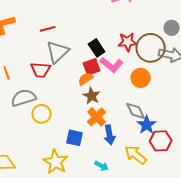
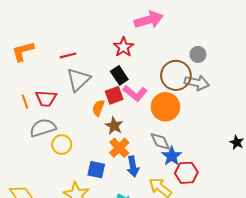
red star: (128, 42) -> (124, 47), moved, turned -30
red trapezoid: (41, 70) -> (46, 98), moved
orange circle: (141, 78) -> (165, 107), size x1.4
orange semicircle: (86, 79) -> (98, 108), moved, turned -35

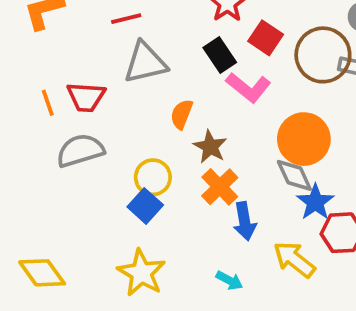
gray triangle: (78, 80) -> (145, 63), turned 30
red square: (114, 95) -> (266, 38), moved, turned -36
orange circle: (165, 107) -> (304, 139), moved
yellow circle: (62, 145) -> (153, 177), moved
blue square: (96, 170) -> (145, 206), moved, turned 30

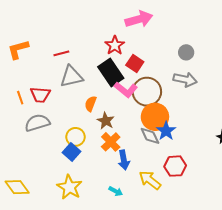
black rectangle: (220, 55) -> (111, 73), size x1.5
brown circle: (323, 55) -> (147, 92), moved
blue star: (315, 202) -> (166, 131), moved

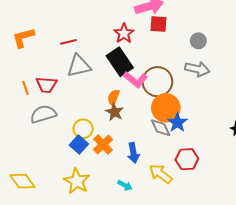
red square: (135, 63) -> (159, 24), moved, turned -30
orange semicircle: (91, 104) -> (113, 97), moved
orange cross: (111, 142) -> (103, 145), moved

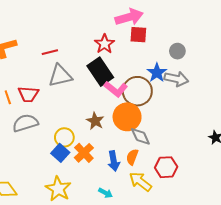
orange semicircle: (113, 97) -> (132, 157), moved
orange circle: (166, 108) -> (127, 117), moved
blue star: (177, 123) -> (157, 73), moved

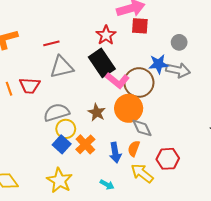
blue star: (157, 73) -> (159, 64), turned 30
gray semicircle: (25, 123) -> (56, 112), moved

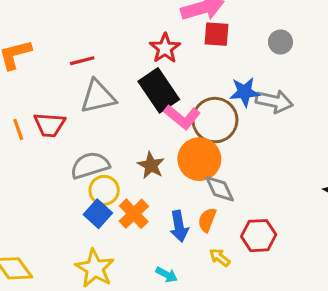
gray circle: (179, 42) -> (280, 42), moved
yellow arrow: (142, 173) -> (220, 257), size x0.6

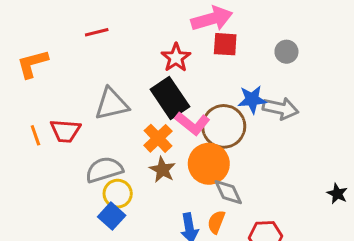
red line: (82, 61) -> (97, 32), moved
orange cross: (134, 214) -> (158, 138), moved

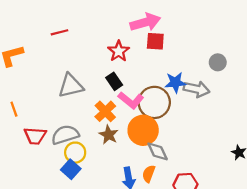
gray circle: (286, 52) -> (218, 62), moved
black rectangle: (170, 98) -> (114, 81), size x0.6
red trapezoid: (65, 131) -> (35, 136), moved

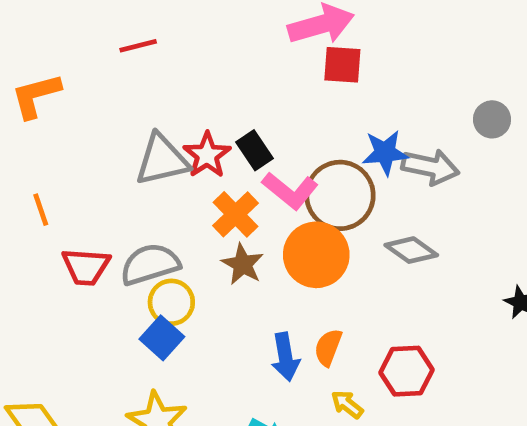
red star: (119, 51) -> (207, 155), moved
gray circle: (218, 62) -> (492, 119), moved
gray diamond: (158, 151) -> (411, 250), moved, turned -30

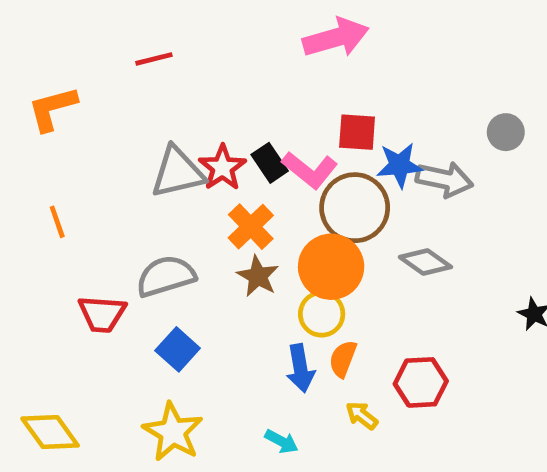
red square: (342, 65) -> (357, 132), moved
pink L-shape: (290, 191) -> (310, 170), moved
red trapezoid: (86, 267) -> (102, 314), moved
yellow circle: (171, 302) -> (322, 314), moved

